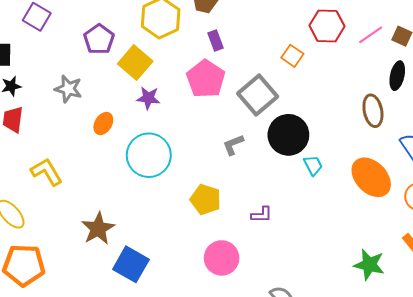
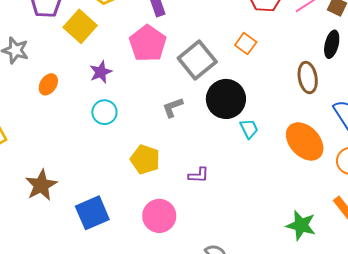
orange square: (292, 56) -> (246, 44), moved
purple star: (148, 98) -> (101, 72), moved, turned -30
cyan circle: (149, 155) -> (104, 112), moved, size x0.6
blue square: (131, 264) -> (92, 213), moved, turned 36

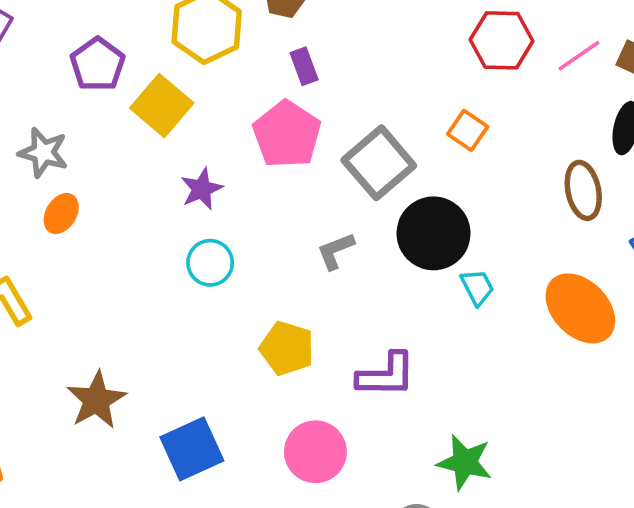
orange ellipse: (48, 84) -> (61, 214), moved
purple L-shape: (199, 175) -> (386, 375), size x1.6
green star: (301, 225) -> (465, 462), moved

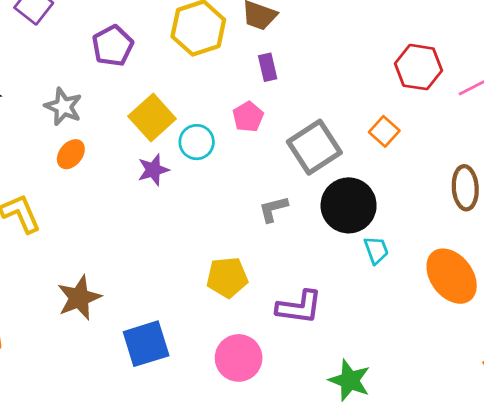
yellow square: (162, 106) -> (152, 118), moved
pink pentagon: (287, 134) -> (248, 117), size x0.6
purple star: (202, 189) -> (153, 170), moved
cyan circle: (210, 263) -> (197, 142), moved
yellow pentagon: (287, 348) -> (227, 277), turned -30

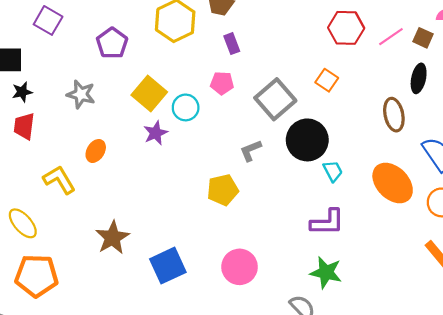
pink pentagon: (248, 117) -> (222, 83), turned -30
orange ellipse: (71, 154) -> (96, 151), moved
yellow pentagon: (227, 277) -> (223, 190), moved
purple L-shape: (299, 307) -> (327, 222), moved

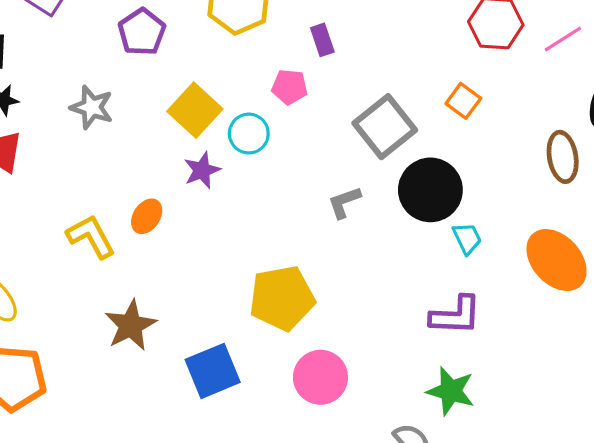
pink pentagon: (222, 83) -> (290, 87), moved
orange ellipse: (96, 151) -> (147, 216), moved
yellow L-shape: (59, 180) -> (91, 236), moved
yellow pentagon: (223, 190) -> (282, 298), moved, size x1.4

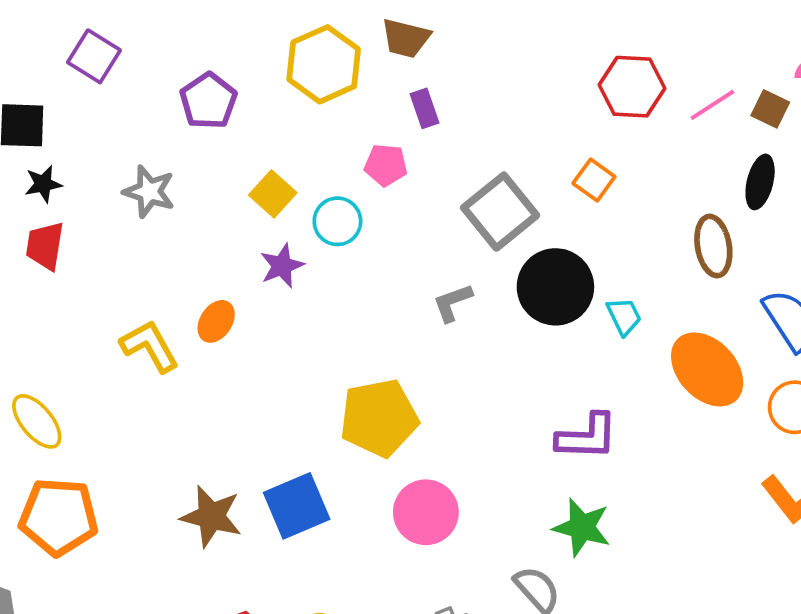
yellow square: (195, 110) -> (273, 194), size x0.7
cyan trapezoid: (467, 238) -> (624, 316), moved
brown star: (131, 325) -> (211, 516), moved, turned -30

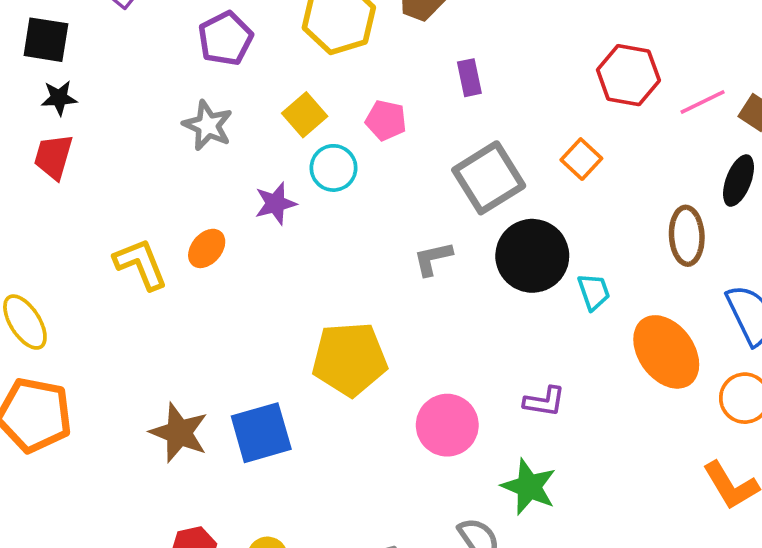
purple rectangle: (424, 108) -> (469, 78), moved
gray star: (149, 192) -> (208, 125), moved
yellow square: (273, 194) -> (305, 115), moved
purple L-shape: (587, 437) -> (544, 402), size x0.7
pink circle: (426, 512) -> (447, 425), moved

